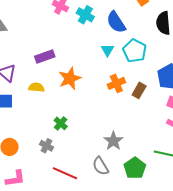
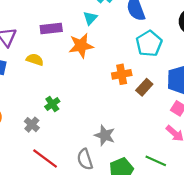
cyan triangle: (107, 50) -> (90, 18), moved
orange star: (70, 78) -> (81, 46), moved
gray star: (113, 141) -> (105, 135), turned -30

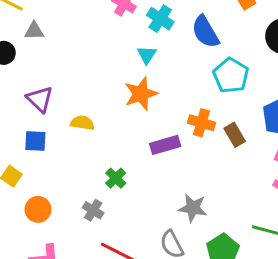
purple rectangle: (51, 28) -> (165, 145), moved
orange cross: (122, 74) -> (201, 123), turned 36
brown rectangle: (144, 87) -> (235, 135), turned -63

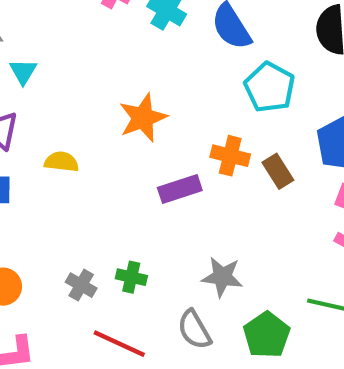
cyan triangle: (147, 55) -> (23, 72), moved
green cross: (116, 178) -> (131, 277), moved, turned -30

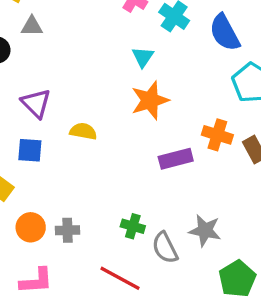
cyan triangle: (23, 72) -> (143, 57), moved
gray cross: (81, 285) -> (68, 230), moved, turned -35
gray semicircle: (194, 330) -> (165, 248), moved

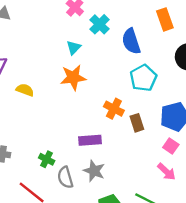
purple rectangle: (176, 159) -> (90, 140), moved

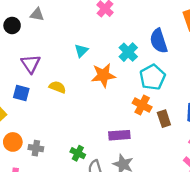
cyan cross: (100, 24) -> (128, 52), moved
cyan triangle: (74, 48) -> (81, 51), moved
cyan pentagon: (143, 78) -> (152, 77), moved

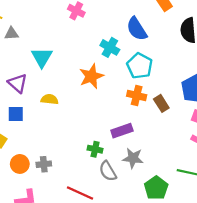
cyan triangle: (81, 51) -> (42, 57), moved, size x1.5
green cross: (78, 153) -> (95, 149), moved

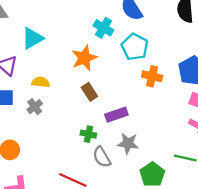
cyan triangle: (42, 57) -> (32, 38), turned 30
orange cross: (137, 96) -> (152, 76), moved
brown rectangle: (161, 103) -> (89, 92), moved
gray cross: (44, 164) -> (35, 107), moved, turned -32

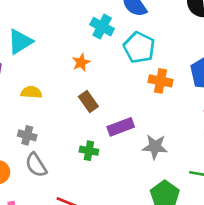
orange star: (84, 58) -> (81, 62), size x0.6
gray cross: (35, 107) -> (27, 135), moved, turned -35
gray star: (128, 143) -> (155, 147), moved
gray semicircle: (102, 157) -> (36, 165), moved

